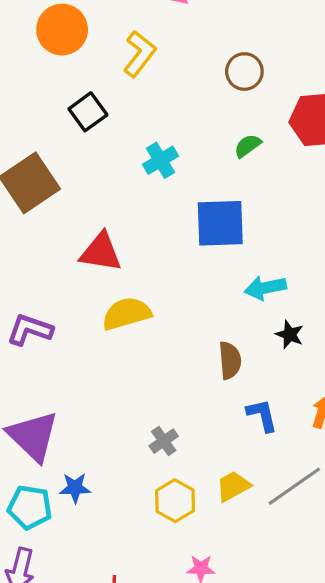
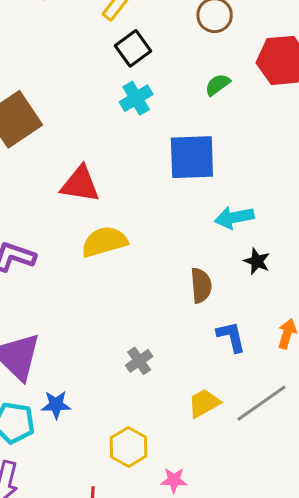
black square: (88, 112) -> (133, 48), moved
yellow hexagon: (175, 501) -> (129, 447), moved

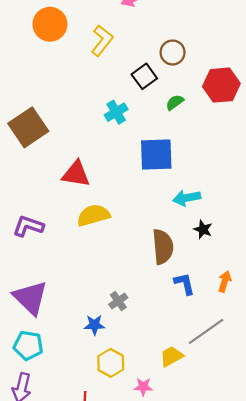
black square: (133, 48) -> (144, 76), moved
brown semicircle: (201, 285) -> (163, 247), size x1.4
yellow trapezoid: (204, 403) -> (171, 356), moved
blue star: (56, 405) -> (94, 325), moved

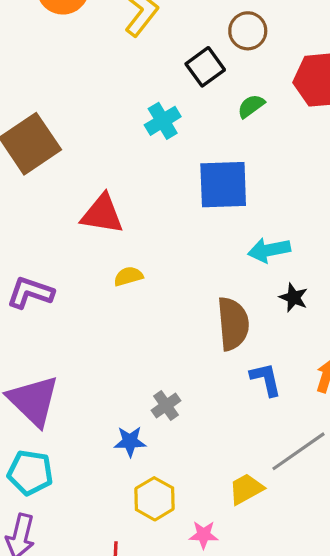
yellow semicircle: (93, 215) -> (128, 276), size x0.6

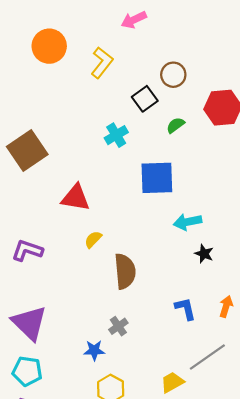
yellow semicircle: (128, 276) -> (93, 239), turned -30
brown semicircle: (233, 324) -> (125, 271), moved

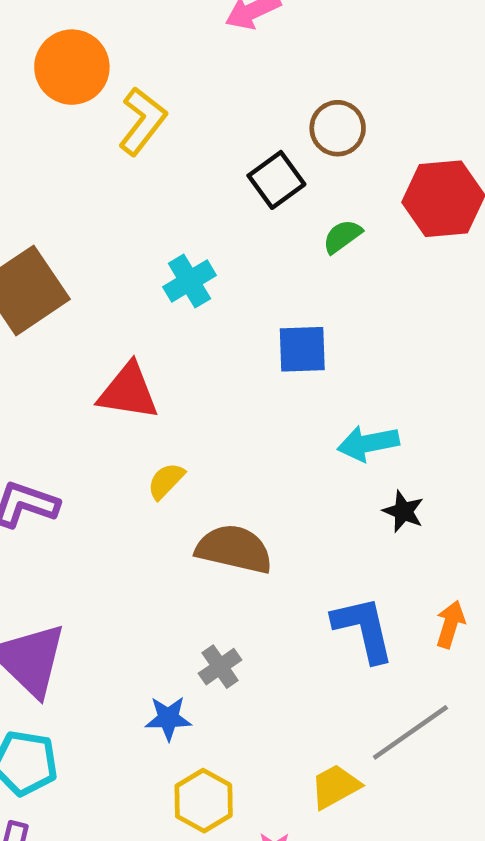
yellow L-shape: (102, 63) -> (142, 121), moved
cyan cross: (116, 135) -> (189, 281), moved
blue square: (157, 178) -> (302, 349), size x0.7
brown semicircle: (125, 271) -> (234, 549), turned -72
blue L-shape: (185, 309) -> (363, 629), size x1.4

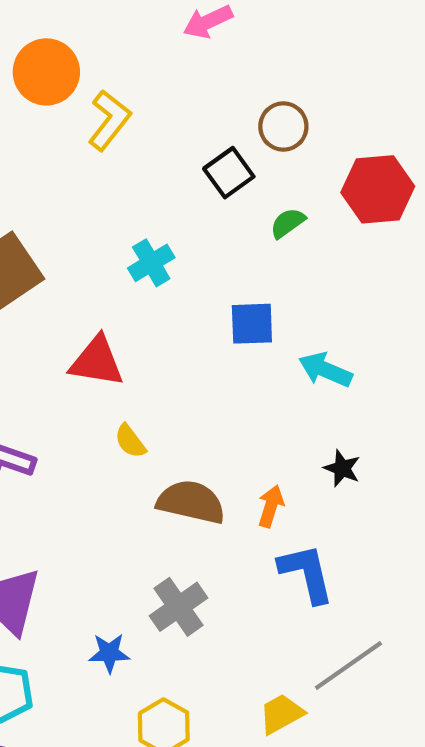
cyan arrow: (368, 443) -> (325, 370), moved, turned 34
yellow semicircle: (166, 481) -> (130, 441), turned -81
orange arrow: (450, 624) -> (271, 506), moved
gray cross: (220, 667) -> (178, 607), size x1.5
blue star: (168, 718) -> (109, 653), moved

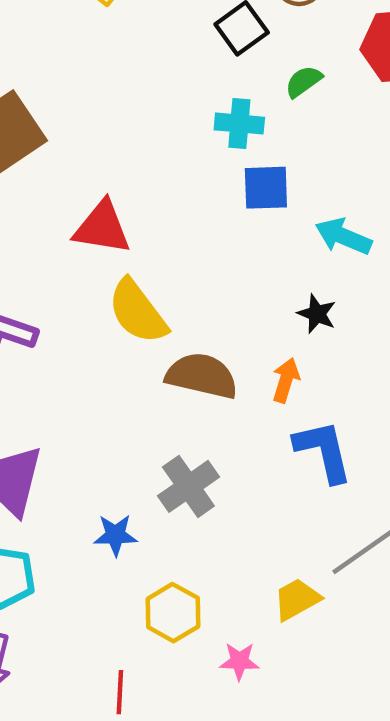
cyan cross: (151, 263) -> (239, 124), moved, turned 36
yellow semicircle: (130, 441) -> (138, 312), size x1.8
black star: (342, 468) -> (317, 314), moved

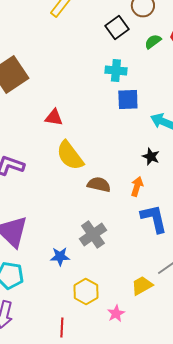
green semicircle: (304, 81) -> (153, 42), moved
red triangle: (102, 228) -> (54, 118), size x0.7
brown semicircle: (202, 376) -> (99, 184), size x0.7
pink star: (239, 661) -> (116, 314), turned -30

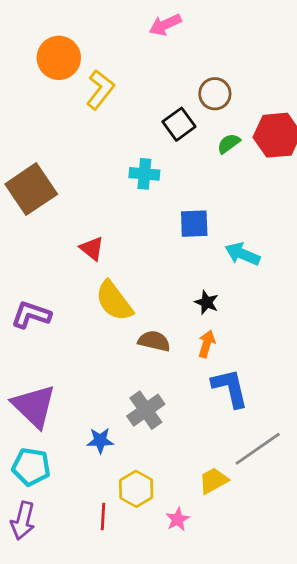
cyan cross: (116, 70) -> (144, 174), moved
red triangle: (54, 118) -> (92, 248), turned 30
black star: (151, 156) -> (207, 302), moved
red line: (62, 328) -> (103, 516), moved

